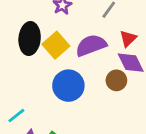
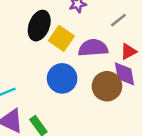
yellow square: (56, 45) -> (61, 38), turned -30
brown circle: (116, 80) -> (107, 86), size x1.5

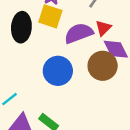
yellow square: (61, 38) -> (50, 16), moved
red triangle: (128, 51) -> (103, 28), moved

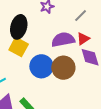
yellow square: (50, 16) -> (19, 47), moved
brown circle: (103, 66) -> (63, 68), moved

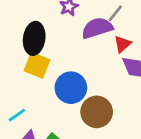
purple semicircle: (63, 40) -> (97, 28), moved
brown circle: (63, 68) -> (97, 112), moved

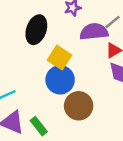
yellow square: (37, 65) -> (60, 58), moved

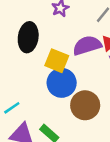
purple semicircle: (94, 32) -> (87, 45), moved

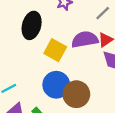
blue circle: (62, 83) -> (56, 85), moved

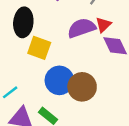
yellow square: (55, 50) -> (39, 48), moved

